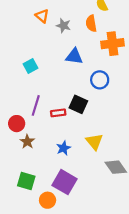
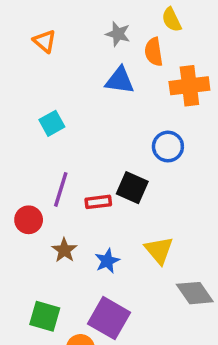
orange triangle: (42, 16) -> (45, 41), moved
gray star: (63, 26) -> (118, 34), moved
blue triangle: (74, 56) -> (120, 80), moved
brown star: (27, 142) -> (64, 250), moved

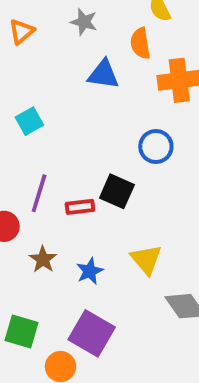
gray star: (118, 34) -> (84, 22), moved
orange triangle: (45, 41) -> (22, 32), turned 40

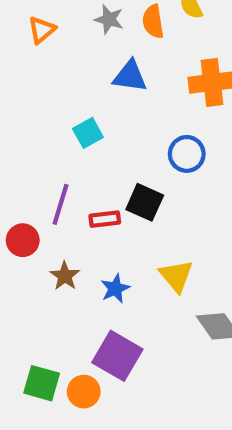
orange semicircle: (140, 43) -> (153, 21), moved
cyan square: (29, 121) -> (88, 133), moved
green square: (22, 331) -> (42, 383), moved

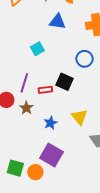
brown star: (65, 276) -> (26, 108), moved

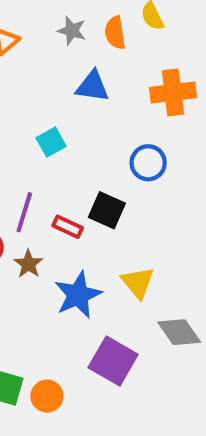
red rectangle: (45, 90) -> (68, 227), turned 32
blue star: (50, 123) -> (78, 295), size x1.6
purple square: (51, 155) -> (113, 361), moved

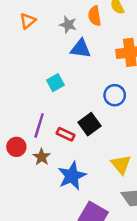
gray star: (72, 31) -> (68, 25), moved
black square: (107, 210) -> (89, 124), turned 30
yellow triangle: (138, 283) -> (121, 164), moved

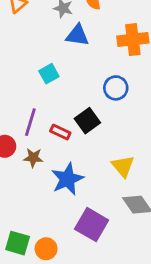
brown star: (42, 157) -> (33, 158), turned -30

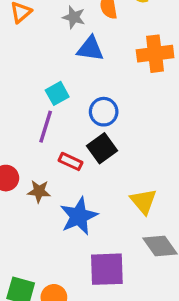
blue circle: (116, 88) -> (104, 112), moved
purple line: (30, 122) -> (46, 127), moved
purple square: (92, 225) -> (107, 269), turned -32

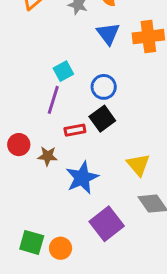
blue triangle: (90, 49) -> (108, 34), moved, turned 45
red rectangle: (70, 161) -> (75, 130), turned -36
purple square: (107, 269) -> (107, 224), turned -36

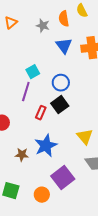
red rectangle: (75, 130) -> (41, 113), turned -56
brown star: (48, 156) -> (22, 155), moved
orange circle: (61, 248) -> (42, 195), moved

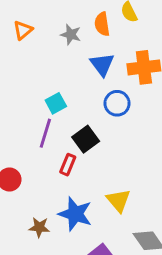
blue circle: (61, 83) -> (117, 103), moved
black square: (60, 105) -> (86, 139), moved
yellow triangle: (85, 137) -> (119, 200), moved
blue star: (46, 146) -> (75, 214), turned -30

